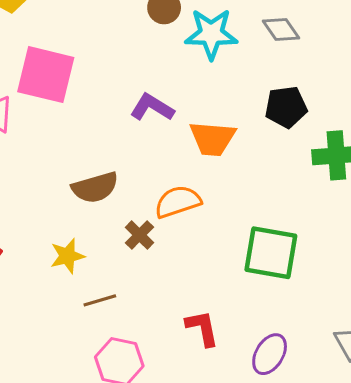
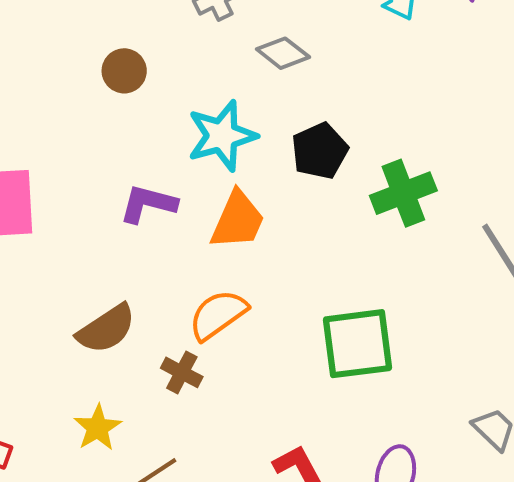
cyan star: (211, 34) -> (222, 136), moved
orange trapezoid: (212, 139) -> (238, 220), turned -54

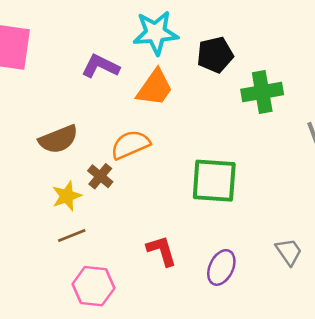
yellow star: (98, 428) -> (67, 196), moved

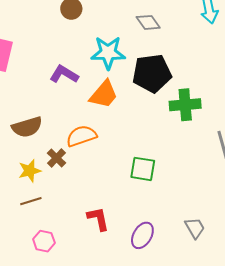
black pentagon: (215, 55) -> (152, 73), size x1.4
green square: (214, 181) -> (143, 169), size x0.7
pink hexagon: (93, 286) -> (44, 241), size x0.7

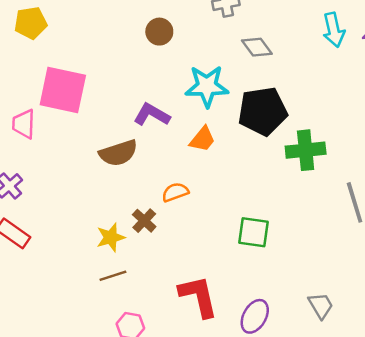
orange trapezoid: (104, 94) -> (202, 139), size x0.7
brown semicircle: (27, 127) -> (118, 153), moved
orange semicircle: (81, 136) -> (175, 192), size x0.7
red L-shape: (98, 219) -> (198, 296), size x1.4

